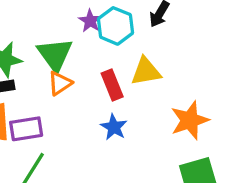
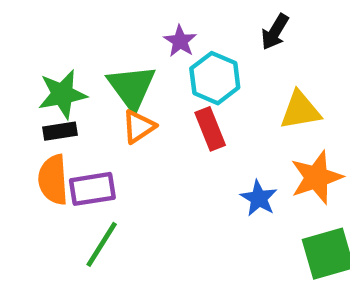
cyan hexagon: (115, 26) -> (215, 78), moved
yellow triangle: (146, 71) -> (300, 110), moved
blue star: (114, 127) -> (259, 198), moved

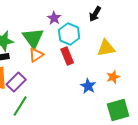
orange star: (316, 177) -> (113, 77), size x0.6
purple rectangle: (92, 189) -> (16, 82), turned -36

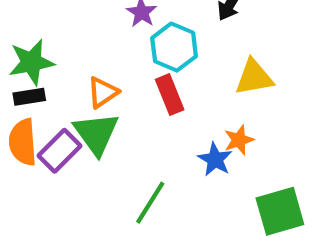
green triangle: (33, 38) -> (96, 133), moved
orange star: (113, 77) -> (239, 140), moved
green line: (20, 106) -> (150, 203), moved

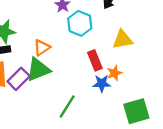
red rectangle: (170, 95) -> (95, 60), moved
green triangle: (96, 133) -> (38, 70), turned 44
blue star: (215, 159) -> (102, 83), turned -30

